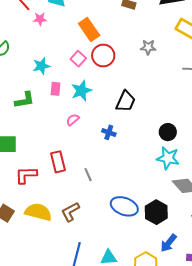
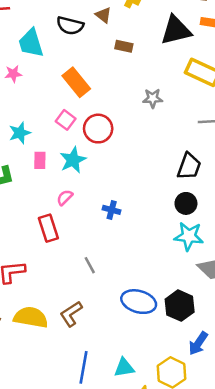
red circle: (103, 55) -> (98, 129), moved
black trapezoid: (126, 101) -> (189, 166), moved
red rectangle: (58, 162) -> (48, 228), moved

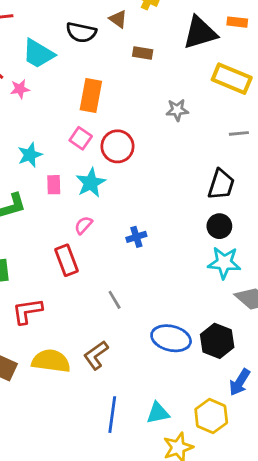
cyan trapezoid: (31, 43) -> (38, 54), turned -40
orange rectangle: (76, 82) -> (91, 95), turned 52
blue cross: (112, 210) -> (136, 237), turned -30

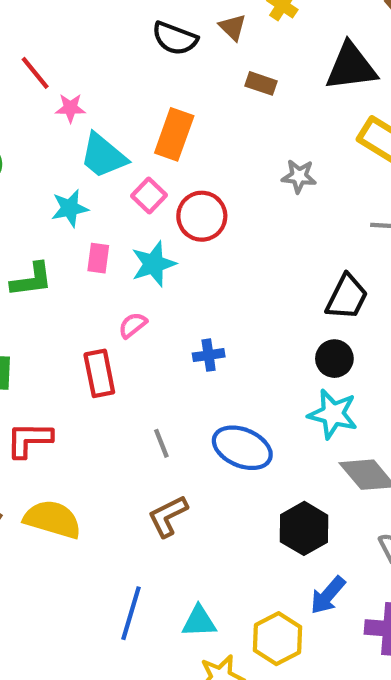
cyan trapezoid: (38, 54) -> (103, 156), moved
blue ellipse: (171, 338) -> (242, 448), moved
brown L-shape: (96, 355) -> (168, 516), moved

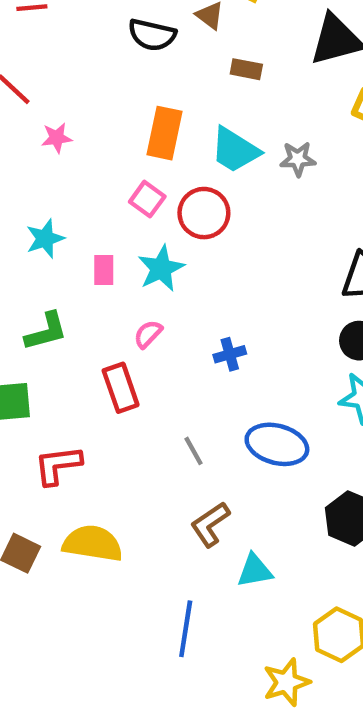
pink star: (70, 108) -> (57, 138), moved
cyan trapezoid: (103, 156) -> (235, 150), moved
cyan star: (70, 208) -> (45, 239), moved
green L-shape: (31, 280) -> (46, 331), moved
cyan triangle: (199, 622) -> (255, 571), moved

